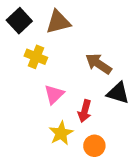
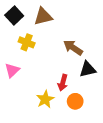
black triangle: (118, 93) -> (88, 69), turned -30
pink triangle: (54, 94) -> (12, 70), moved
orange circle: (94, 146) -> (75, 101), moved

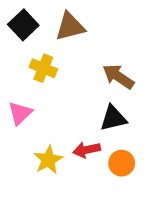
black triangle: (88, 69) -> (113, 118), moved
red arrow: (63, 83) -> (87, 150), moved, turned 63
yellow star: (45, 99) -> (48, 160), moved

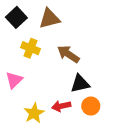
brown arrow: (118, 77) -> (68, 54), moved
orange circle: (122, 163) -> (91, 106), moved

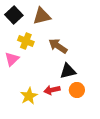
pink triangle: (14, 80) -> (12, 59), moved

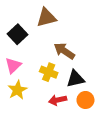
black square: (14, 15) -> (17, 34), moved
yellow cross: (26, 41) -> (49, 72), moved
yellow star: (29, 96) -> (17, 90), moved

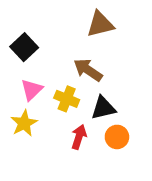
brown triangle: (46, 18) -> (100, 24), moved
pink triangle: (13, 65) -> (32, 90), moved
red arrow: (58, 100) -> (79, 137), turned 120

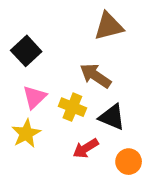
black triangle: (103, 108) -> (112, 117), turned 36
red arrow: (79, 137) -> (86, 148), turned -140
orange circle: (117, 137) -> (129, 162), moved

